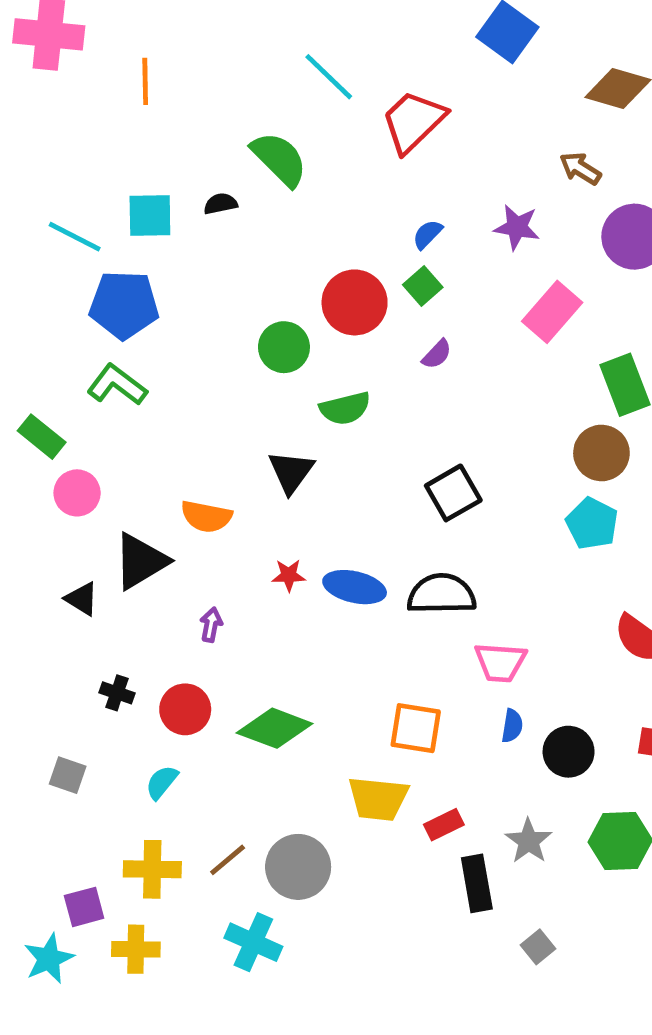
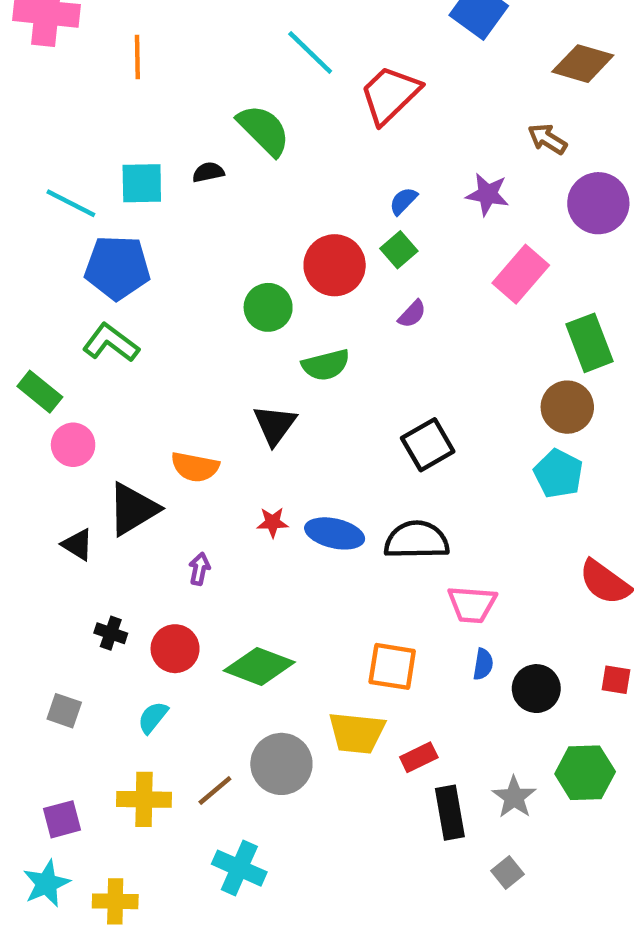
gray star: (529, 841) -> (514, 797), moved
gray circle: (298, 867) -> (281, 764), moved
purple square: (84, 907) -> (62, 819), moved
yellow cross: (136, 949) -> (115, 901), moved

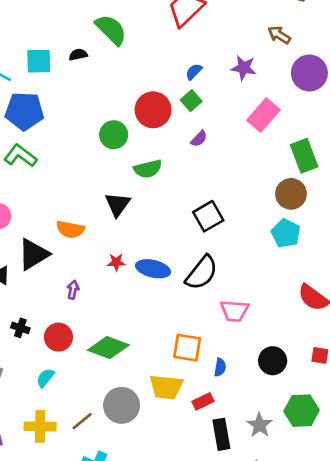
black semicircle: (417, 540) -> (202, 273), turned 129
blue semicircle: (483, 664) -> (220, 367), moved

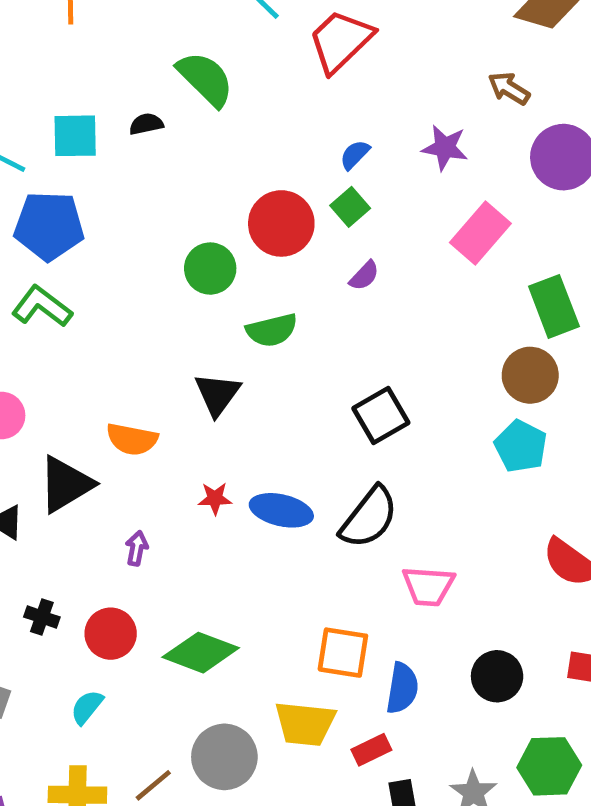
blue semicircle: (220, 367) -> (402, 688), size x1.5

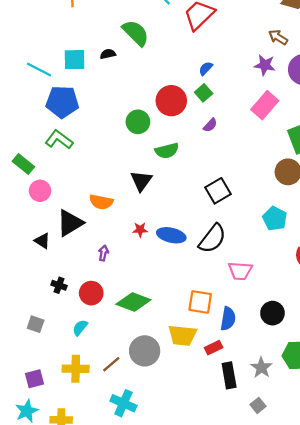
purple star: (445, 148) -> (265, 65), moved
cyan pentagon: (521, 446) -> (275, 219), moved

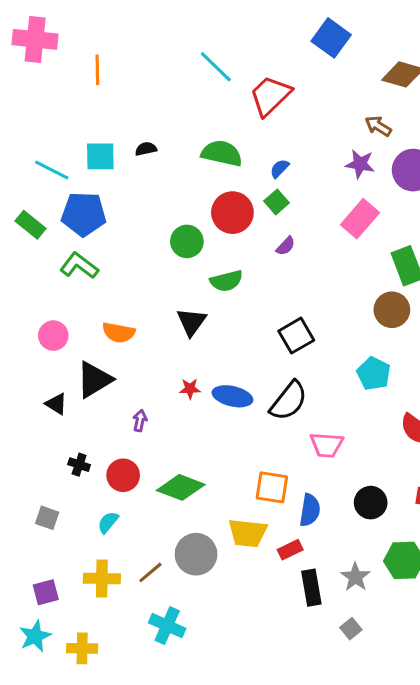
green semicircle: (136, 33) -> (222, 153), moved, turned -32
green rectangle: (23, 164) -> (31, 225), moved
orange semicircle: (101, 202) -> (119, 333), moved

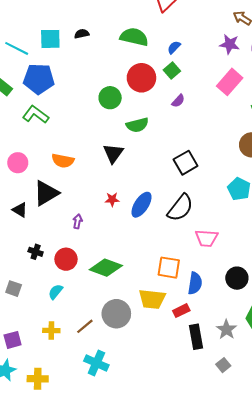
blue ellipse: (232, 396) -> (141, 205), turned -70
yellow cross: (102, 579) -> (51, 330), size x0.7

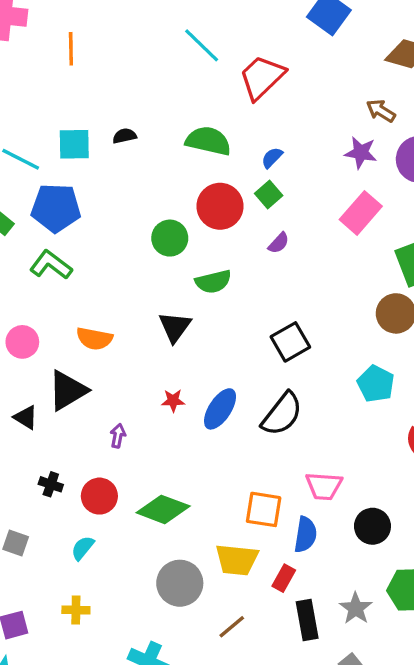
pink trapezoid: (207, 238) -> (324, 486), moved
red rectangle: (181, 311) -> (284, 578), turned -35
brown line: (85, 326) -> (232, 627), moved

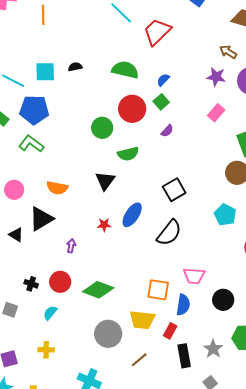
pink rectangle: (361, 213) -> (216, 113), size x0.7
blue ellipse: (220, 409) -> (132, 215), moved
black cross: (51, 484) -> (31, 284), moved

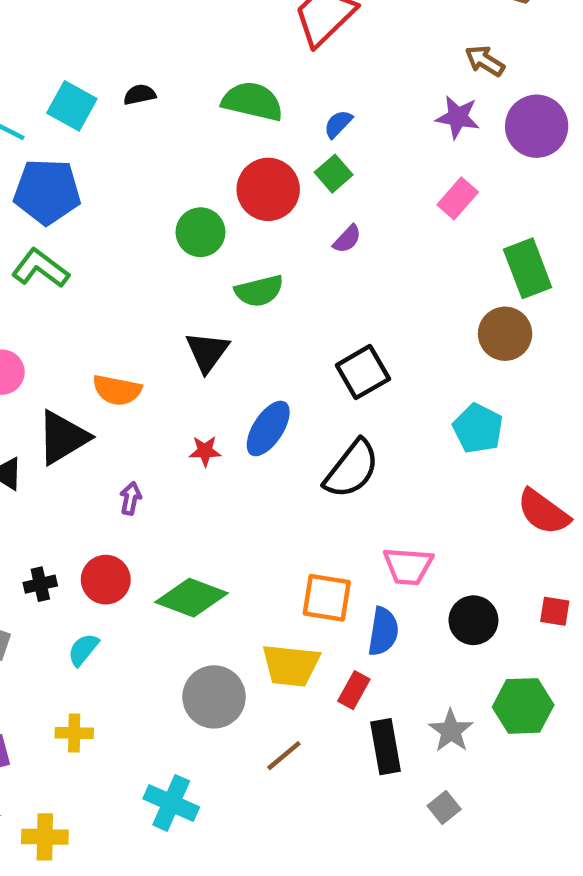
cyan square: (45, 72) -> (72, 106), turned 30
orange semicircle: (57, 188) -> (117, 390), moved
black cross: (31, 284) -> (40, 584), turned -32

